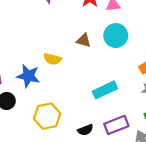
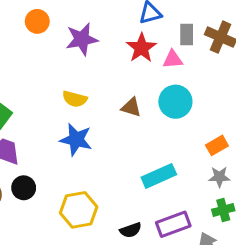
yellow semicircle: (52, 59) -> (75, 99), moved
blue star: (28, 76) -> (76, 140), moved

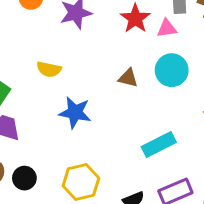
yellow semicircle: (75, 99) -> (49, 69), moved
black circle: (24, 188) -> (24, 178), moved

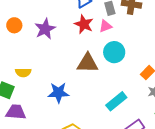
yellow semicircle: (49, 69) -> (23, 72), moved
brown triangle: (128, 78) -> (88, 63), size x1.6

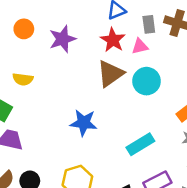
brown triangle: (88, 63) -> (110, 74), moved, turned -45
yellow semicircle: (23, 72) -> (23, 79), moved
blue star: (58, 93) -> (84, 123), moved

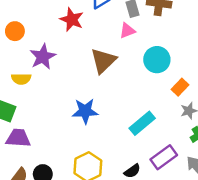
purple star: (63, 39) -> (43, 57), moved
red star: (113, 40) -> (72, 20), moved
cyan circle: (147, 81) -> (157, 60), moved

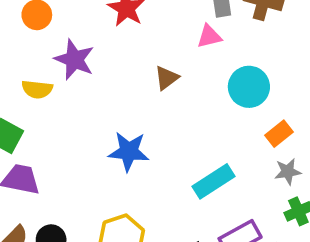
purple star: (43, 57) -> (74, 60), turned -30
brown triangle: (103, 61) -> (167, 78), size x0.6

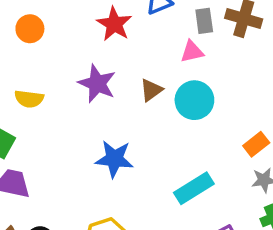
purple star: (74, 60) -> (97, 84), moved
cyan circle: (249, 87) -> (194, 100), moved

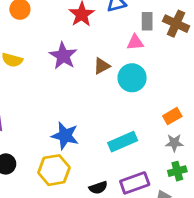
blue star: (114, 159) -> (65, 136), moved

